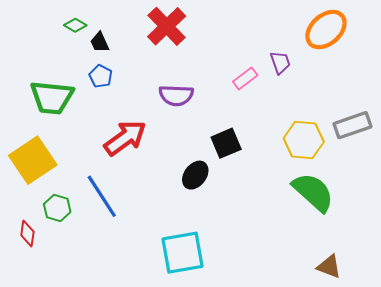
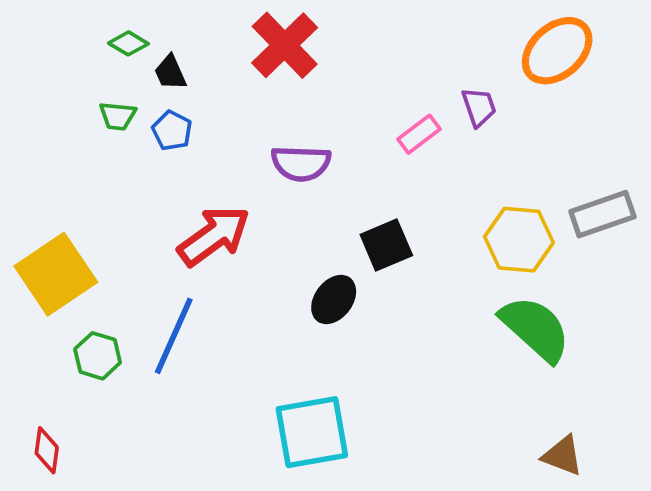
green trapezoid: (52, 98) -> (118, 116), moved, size x0.5
blue line: (102, 196) -> (174, 336), turned 57
red diamond: (27, 234) -> (47, 450), moved

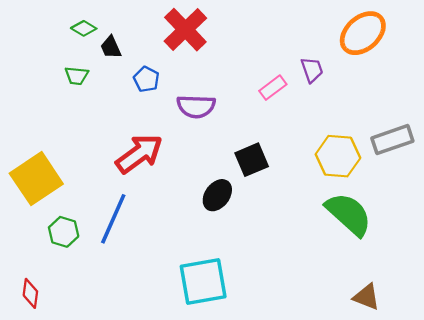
blue pentagon: (172, 131) -> (146, 79), moved

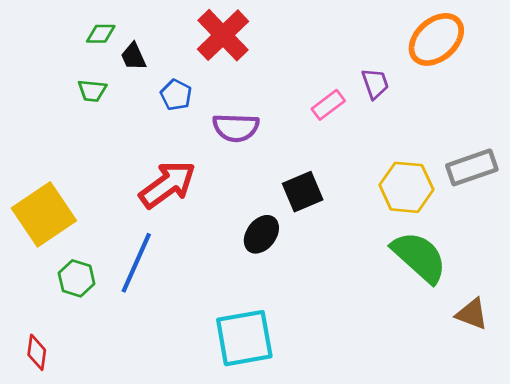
green diamond: (84, 28) -> (101, 34), turned -30
brown triangle: (366, 297) -> (472, 314), moved

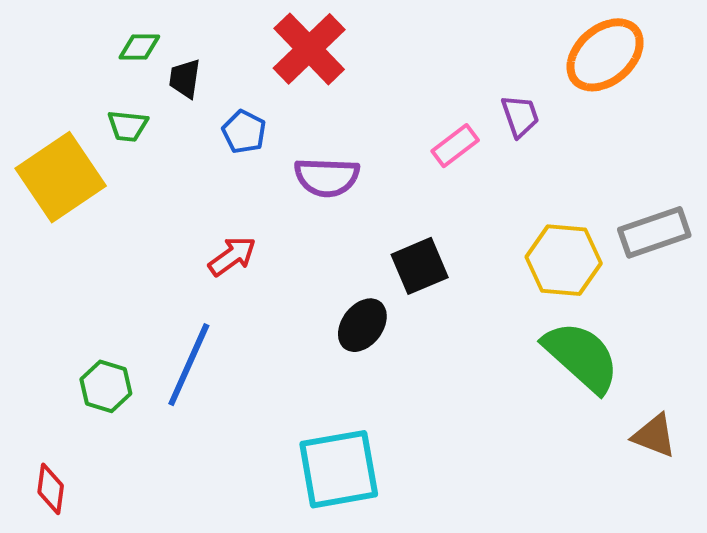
black trapezoid: (133, 57) -> (185, 79), turned 32
red arrow: (168, 185) -> (232, 256), size x0.6
yellow square: (44, 214) -> (61, 177), moved

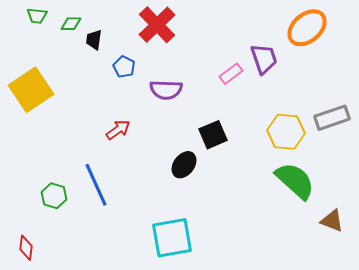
purple trapezoid: (520, 116) -> (264, 59), size x1.4
green trapezoid: (128, 126) -> (37, 16), moved
blue line: (189, 365) -> (96, 185), turned -48

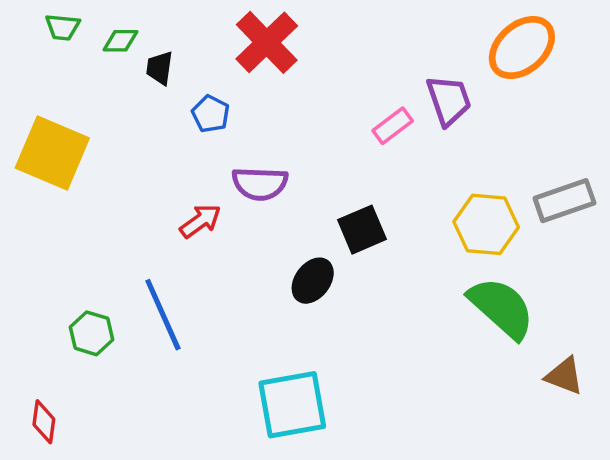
yellow square: (31, 90) -> (52, 153), turned -33
purple semicircle: (166, 90) -> (260, 184), moved

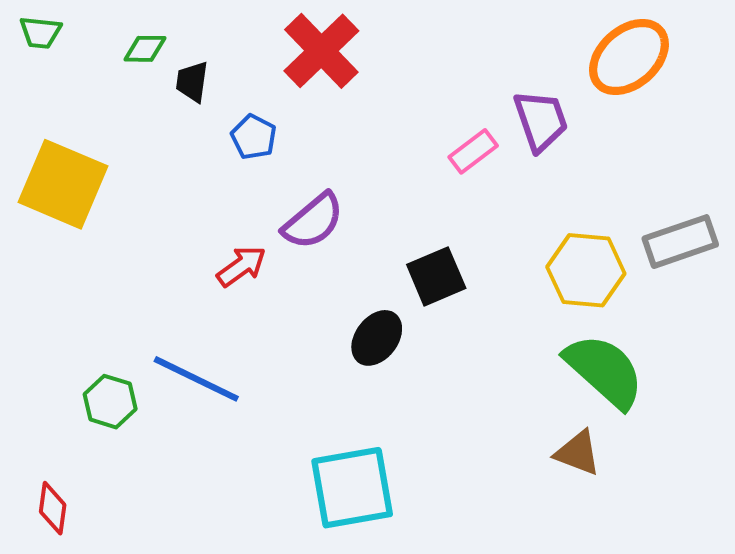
green trapezoid: (63, 27) -> (40, 32), moved
purple semicircle: (260, 184) -> (313, 221), turned -42
blue line: (163, 315) -> (196, 379), turned -40
brown triangle: (564, 376) -> (578, 453), moved

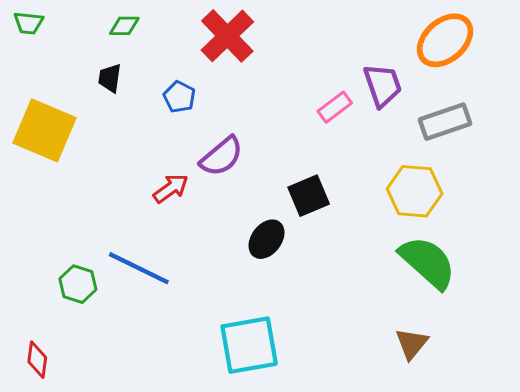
green diamond: (145, 49) -> (124, 26), moved
black trapezoid: (192, 82) -> (110, 78), moved
gray rectangle: (680, 242) -> (445, 122), moved
brown triangle: (578, 453) -> (412, 344), moved, turned 48

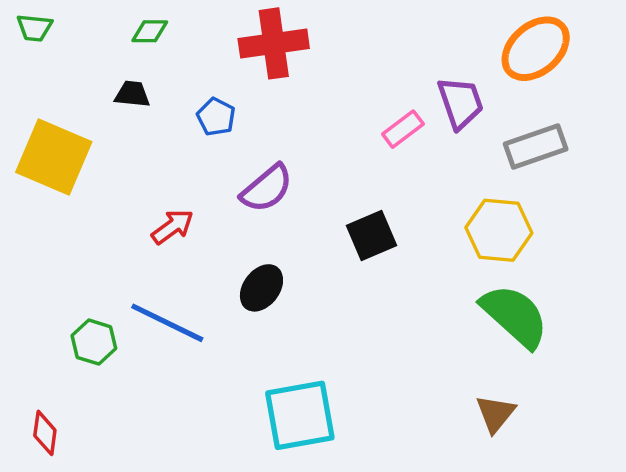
red cross: (227, 36) -> (274, 43), turned 36
black trapezoid: (110, 78) -> (132, 94), turned 88
red arrow: (171, 188) -> (172, 227), moved
black ellipse: (267, 239) -> (261, 288), moved

